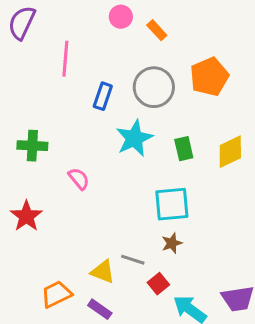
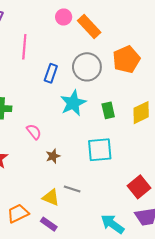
orange rectangle: (157, 30) -> (89, 27), size x1.6
brown star: (172, 243) -> (53, 156), moved
red square: (158, 284) -> (139, 187), moved, size x1.5

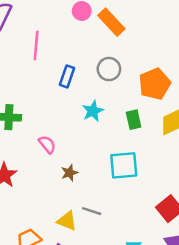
orange pentagon: (126, 59) -> (155, 84), moved
gray circle: (87, 67) -> (109, 69), size x0.7
cyan star: (73, 103) -> (93, 111), size x0.7

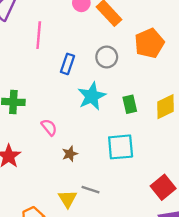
orange pentagon: (155, 84) -> (149, 43), moved
cyan star: (93, 111) -> (92, 96), size x1.4
yellow triangle: (67, 221) -> (68, 199), turned 36

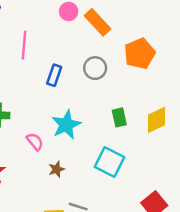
cyan star: (92, 96) -> (66, 125), moved
cyan square: (121, 147) -> (110, 162), turned 32

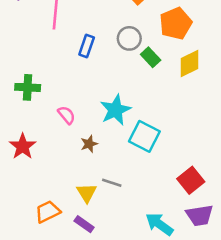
green rectangle: (119, 117) -> (151, 57), moved, turned -30
yellow diamond: (157, 120) -> (190, 64), moved
cyan star: (66, 125) -> (115, 110), moved

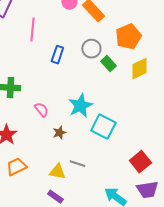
yellow triangle: (87, 193) -> (57, 172), turned -48
orange trapezoid: (48, 212) -> (16, 167), moved

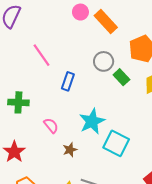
pink line: (32, 30) -> (42, 55), moved, turned -40
blue rectangle: (57, 55) -> (68, 81), moved

